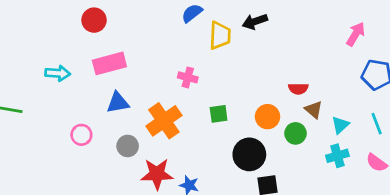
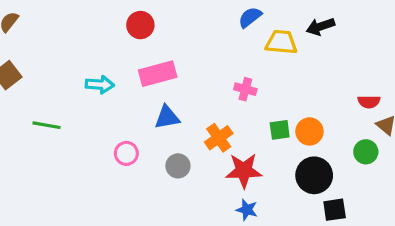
yellow trapezoid: (220, 35) -> (281, 42), turned -88
orange circle: (267, 117) -> (309, 131), moved
orange cross: (164, 121) -> (219, 138), size x0.7
red star: (157, 174) -> (244, 171), moved

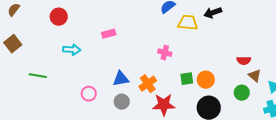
red circle: (140, 25) -> (59, 17), moved
pink rectangle: (158, 74) -> (109, 34), moved, size x0.6
blue triangle: (167, 117) -> (121, 79), moved

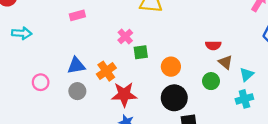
pink rectangle: (109, 34) -> (77, 15), moved
pink cross: (165, 53) -> (125, 37), turned 32
green square: (187, 79) -> (141, 52), moved

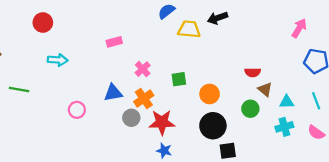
pink cross: (125, 37) -> (143, 69), moved
cyan triangle: (247, 74) -> (287, 102), turned 40
gray circle: (77, 91) -> (131, 118), moved

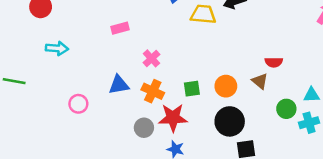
green square: (179, 79) -> (192, 89), moved
brown triangle: (265, 89) -> (260, 81), moved
orange cross: (144, 99) -> (153, 91), turned -30
green circle: (250, 109) -> (286, 109), moved
gray circle: (131, 118) -> (144, 128), moved

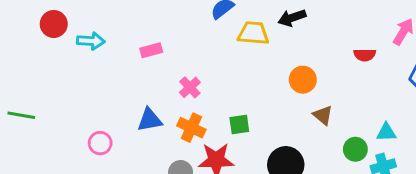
cyan arrow: (57, 48) -> (91, 41), moved
red semicircle: (274, 62) -> (365, 55), moved
orange circle: (226, 86) -> (303, 80), moved

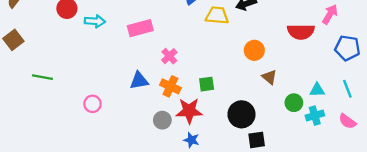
pink rectangle: (151, 50) -> (140, 28), size x1.5
red semicircle: (365, 55) -> (301, 32), size x1.6
pink circle: (100, 143) -> (93, 104), moved

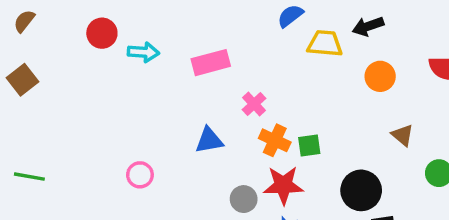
orange circle: (254, 50) -> (380, 76), moved
green line: (42, 77) -> (29, 177), moved
orange cross: (170, 86) -> (275, 140), moved

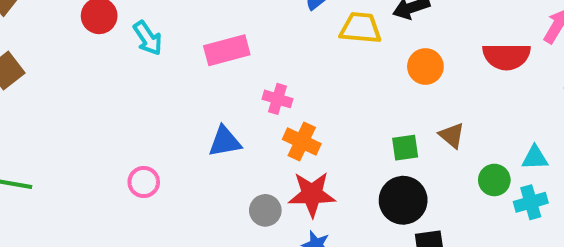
cyan arrow: (143, 52) -> (148, 38), turned 52
pink cross: (254, 104) -> (277, 99), turned -30
green square: (309, 145) -> (405, 148), moved

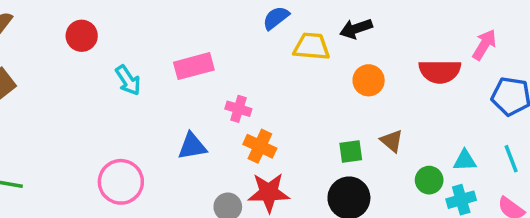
cyan arrow: (148, 38) -> (128, 80), moved
pink circle: (144, 182) -> (121, 182), size x1.6

